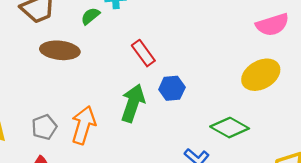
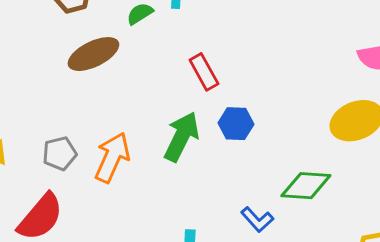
brown ellipse: (60, 50) -> (93, 54), turned -39
green diamond: (230, 128) -> (306, 186), turned -33

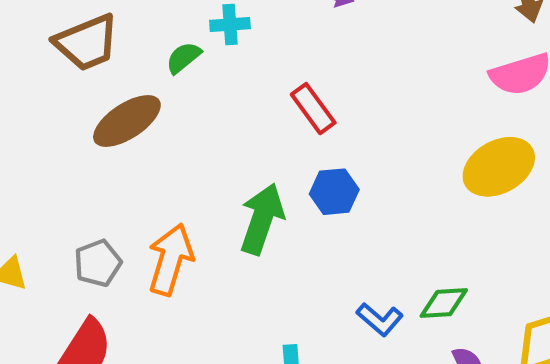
red rectangle: (204, 72) -> (313, 109), moved
green diamond: (306, 186) -> (444, 303), moved, size x0.7

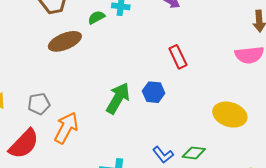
red rectangle: (313, 109) -> (178, 57), moved
yellow ellipse: (499, 167) -> (230, 115), moved, turned 36
orange arrow: (171, 259) -> (66, 128), moved

